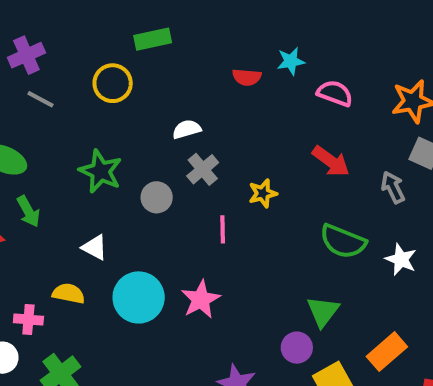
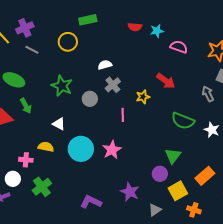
red semicircle: (247, 77) -> (135, 27), moved
red arrow: (331, 161) -> (166, 81), moved

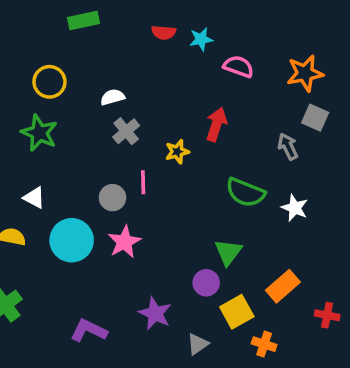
yellow circle: (68, 42) -> (49, 82), moved
red arrow: (166, 81) -> (216, 124), turned -108
gray circle: (90, 99) -> (112, 198), moved

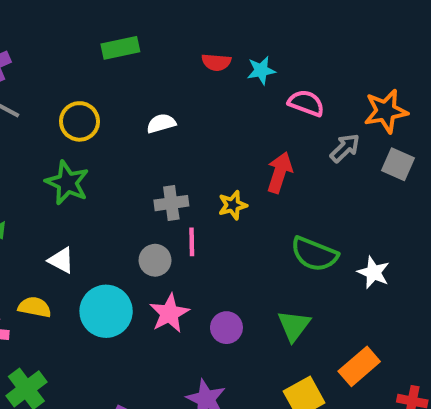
white semicircle: (112, 97) -> (161, 123), moved
gray cross: (126, 131) -> (171, 203), moved, turned 32
gray arrow: (288, 147) -> (345, 148), moved, turned 72
purple circle: (206, 283) -> (226, 328), moved

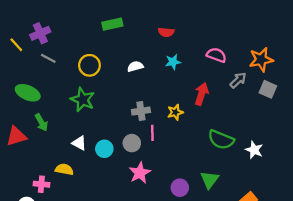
cyan star: (261, 70) -> (173, 62), moved
cyan circle: (106, 311) -> (104, 149), moved, size x0.6
purple circle: (226, 328) -> (180, 188), moved

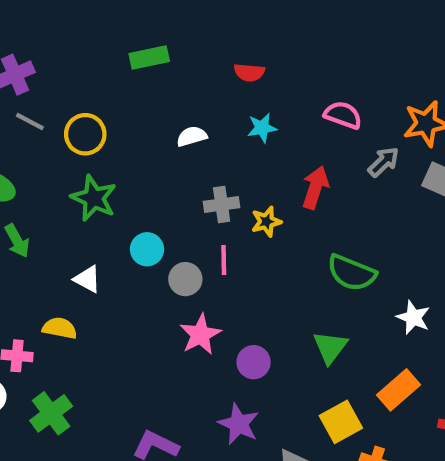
yellow circle: (89, 65) -> (85, 134), moved
gray cross: (141, 111) -> (222, 205), moved
cyan circle: (104, 149) -> (147, 249), moved
white star: (254, 150) -> (413, 317), moved
purple circle: (180, 188) -> (254, 362), moved

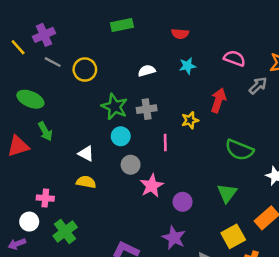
green star: (94, 198) -> (115, 107), moved
gray cross: (222, 205) -> (147, 109), moved
gray circle: (185, 279) -> (131, 165), moved
yellow semicircle: (60, 328) -> (86, 182), moved

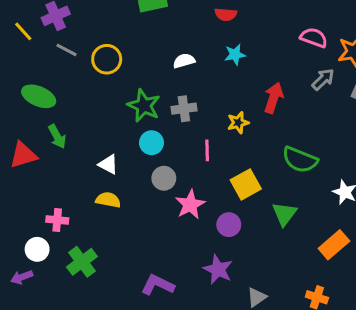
pink semicircle: (234, 58) -> (314, 38), moved
yellow square: (233, 236) -> (246, 184), moved

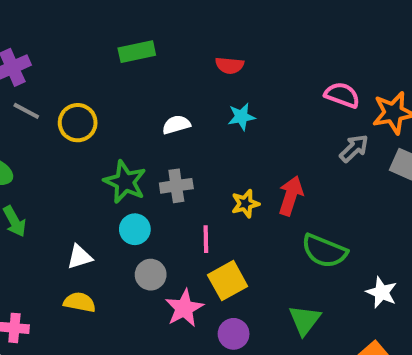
red arrow: (274, 98) -> (291, 196), moved
white triangle: (108, 164) -> (80, 257), turned -45
yellow square: (246, 184) -> (228, 281), moved

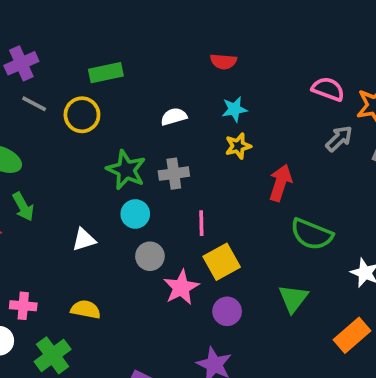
green rectangle: (137, 52) -> (106, 73), moved
yellow star: (245, 204) -> (238, 146), moved
yellow semicircle: (80, 302) -> (86, 309), moved

